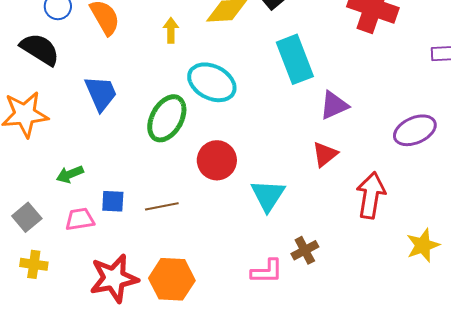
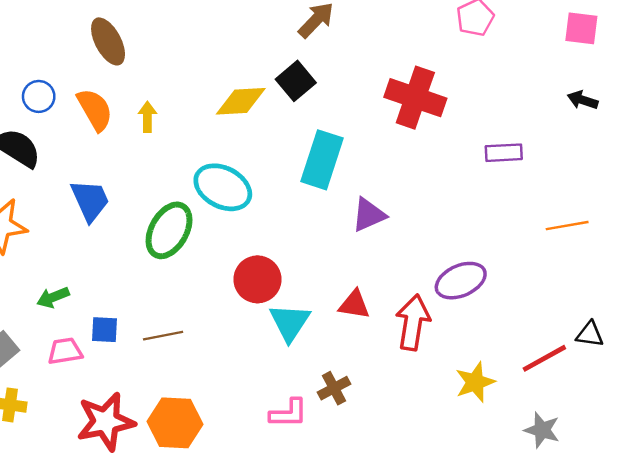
yellow arrow: (171, 30) -> (147, 117), moved
cyan rectangle: (295, 59) -> (322, 160), turned 39
purple ellipse: (415, 130) -> (461, 281), moved
red triangle: (325, 154) -> (354, 304), moved, turned 48
red circle: (217, 160) -> (257, 279), moved

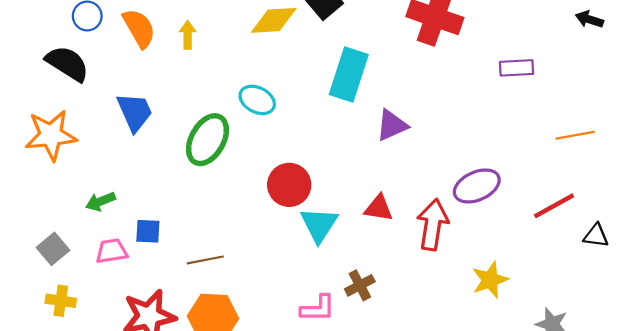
cyan ellipse: (223, 187) -> (257, 100), size x0.7
brown line: (163, 336) -> (205, 260), moved
red line: (544, 358) -> (554, 206), moved

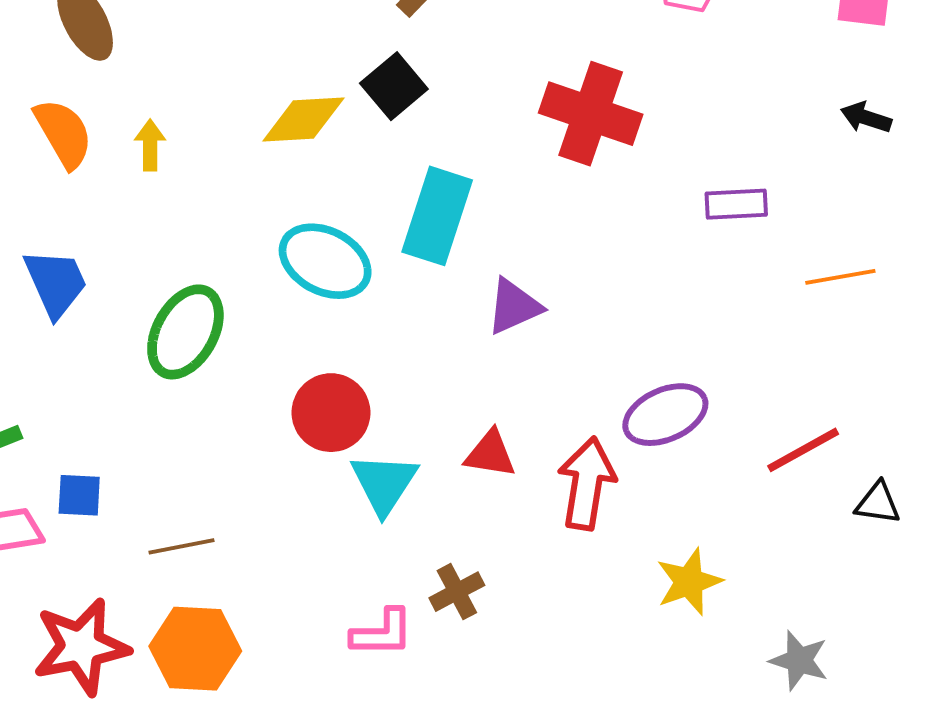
cyan ellipse: (257, 100) -> (325, 261), moved, size x1.4
orange line: (575, 135) -> (840, 277), moved

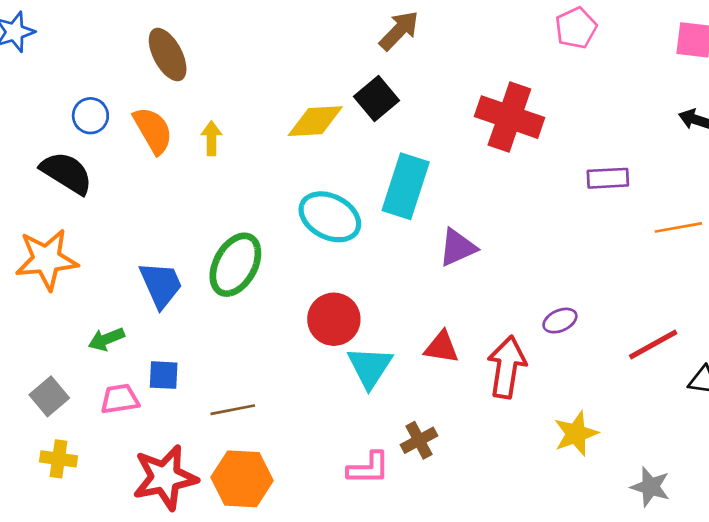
blue trapezoid: (56, 283) -> (161, 285), moved
purple ellipse: (665, 415) -> (560, 321), size x0.6

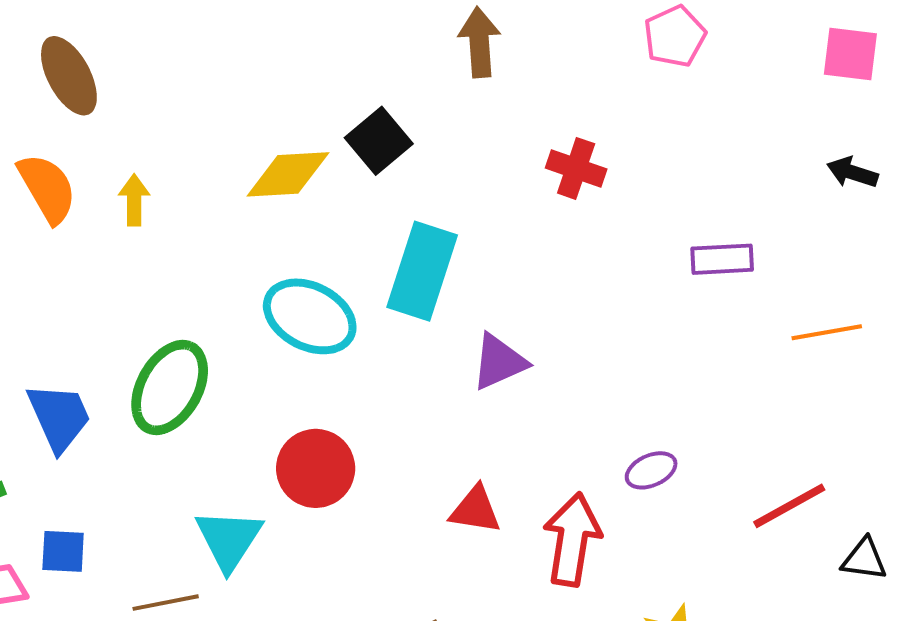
brown arrow: (399, 31) -> (479, 42), moved, turned -48
red cross: (509, 117) -> (576, 168), size x0.6
cyan triangle: (370, 367) -> (229, 539), moved

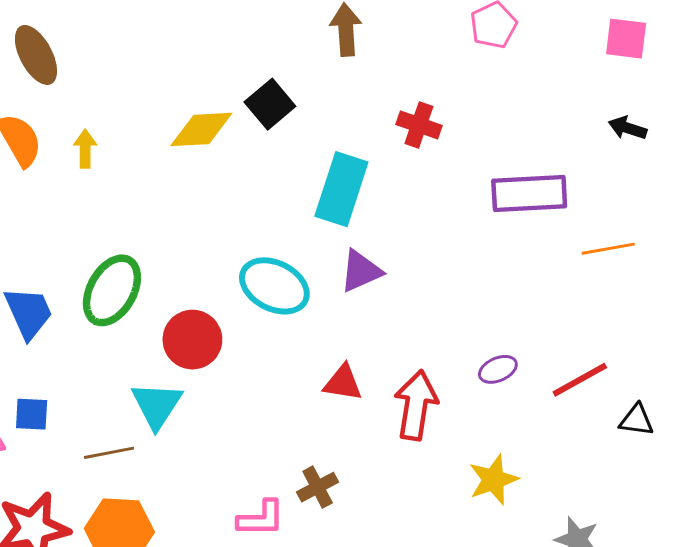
purple rectangle: (722, 259) -> (529, 194), size x1.6
cyan rectangle: (422, 271) -> (341, 189), moved
cyan ellipse: (310, 316) -> (274, 286), moved
red circle: (316, 468) -> (192, 340), moved
purple ellipse: (651, 470) -> (498, 369), moved

